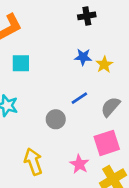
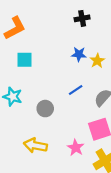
gray circle: (56, 119) -> (45, 109), moved
yellow arrow: (33, 162) -> (35, 145), turned -60

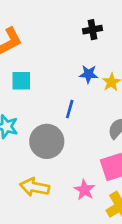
blue line: (76, 90) -> (70, 109), moved, turned -40
gray circle: (45, 109) -> (47, 141), size x1.6

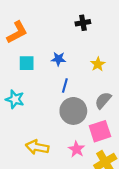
blue star: (89, 74) -> (58, 59), moved
gray circle: (47, 141) -> (73, 111), moved

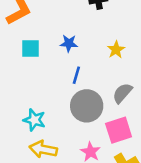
cyan star: (15, 99) -> (34, 120), moved

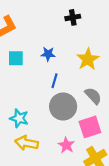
yellow star: (116, 50) -> (88, 59), size x1.5
gray semicircle: (122, 93) -> (93, 96), turned 96

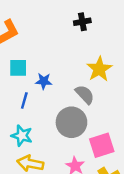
blue star: (48, 54) -> (44, 81), moved
blue line: (54, 81) -> (24, 100), moved
gray semicircle: (93, 96) -> (85, 94), moved

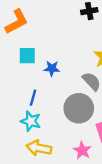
blue line: (24, 100) -> (33, 98), moved

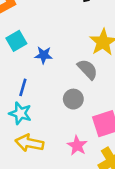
cyan square: (27, 56) -> (16, 41), turned -30
gray circle: (79, 108) -> (73, 99), size x0.6

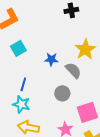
blue star: (44, 55) -> (51, 59), moved

